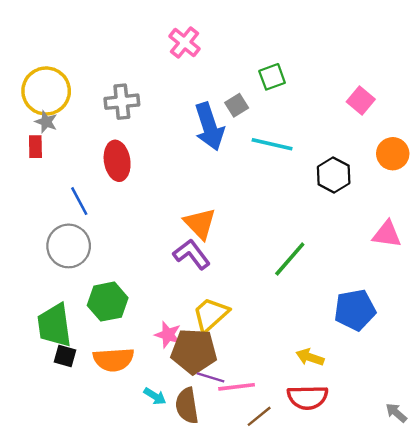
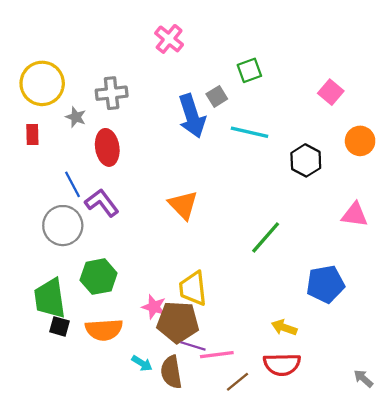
gray star: (46, 122) -> (76, 117), moved
purple L-shape: (192, 254) -> (102, 203), moved
yellow trapezoid: (211, 315) -> (193, 288), turned -54

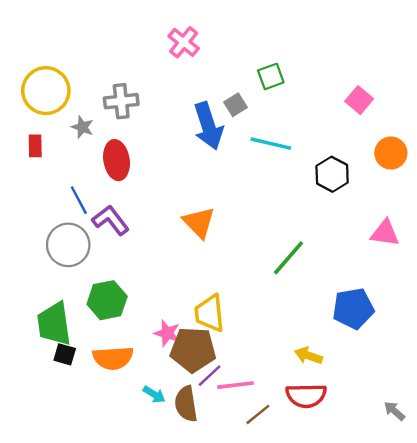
purple line: (193, 346) -> (210, 376), turned -60

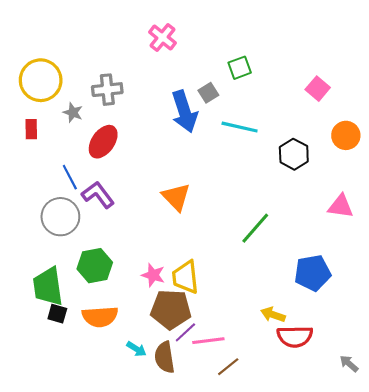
red ellipse: (117, 160) -> (103, 142), turned 44
pink star: (167, 333) -> (153, 275), moved
red semicircle: (306, 396) -> (295, 336), moved

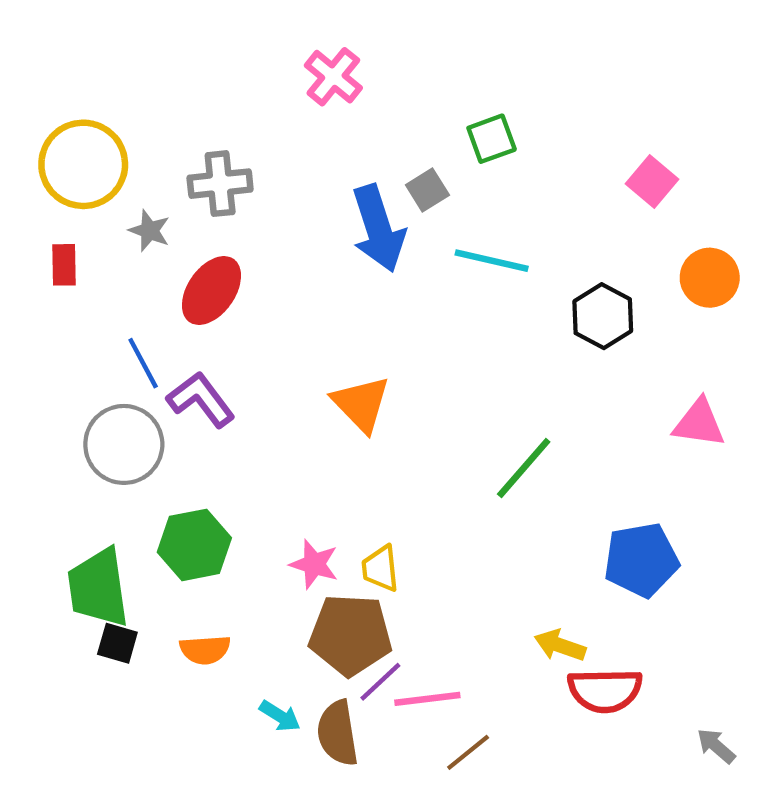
yellow trapezoid: (185, 277) -> (380, 568), size x0.7
orange semicircle: (100, 317) -> (205, 650), size x0.7

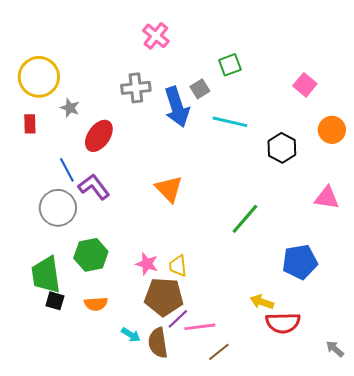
gray cross: (220, 184) -> (136, 88), moved

